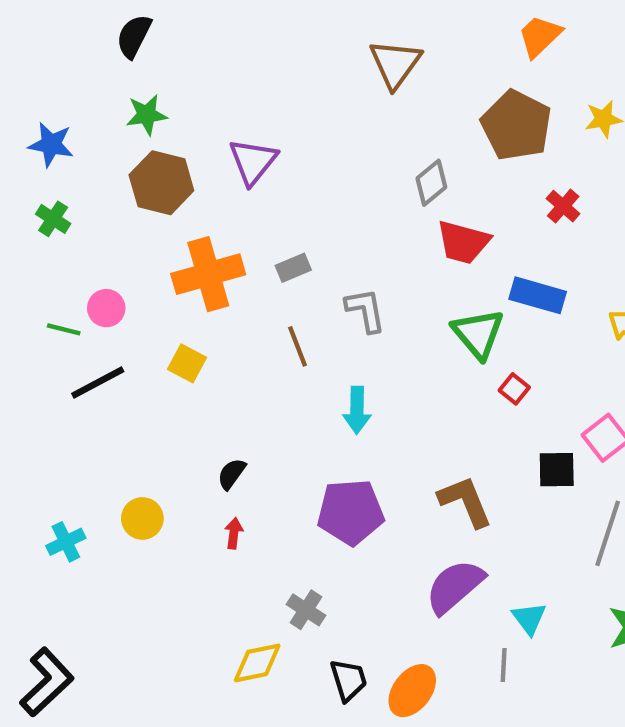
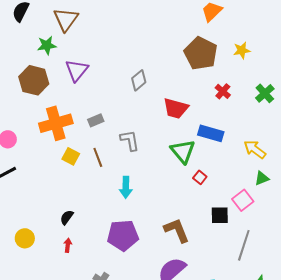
brown triangle: (395, 64) -> (66, 19), moved
green star: (147, 115) -> (47, 45), moved
gray diamond: (431, 183) -> (139, 80), moved
yellow square: (187, 363) -> (71, 156), moved

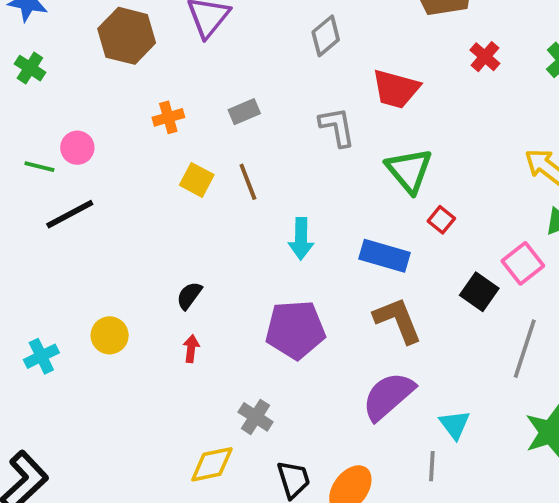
orange cross: (56, 123) -> (168, 117), size x0.5
blue rectangle: (211, 133) -> (384, 256), moved
gray L-shape: (130, 140) -> (337, 127), moved
black square: (220, 215) -> (479, 292), turned 36

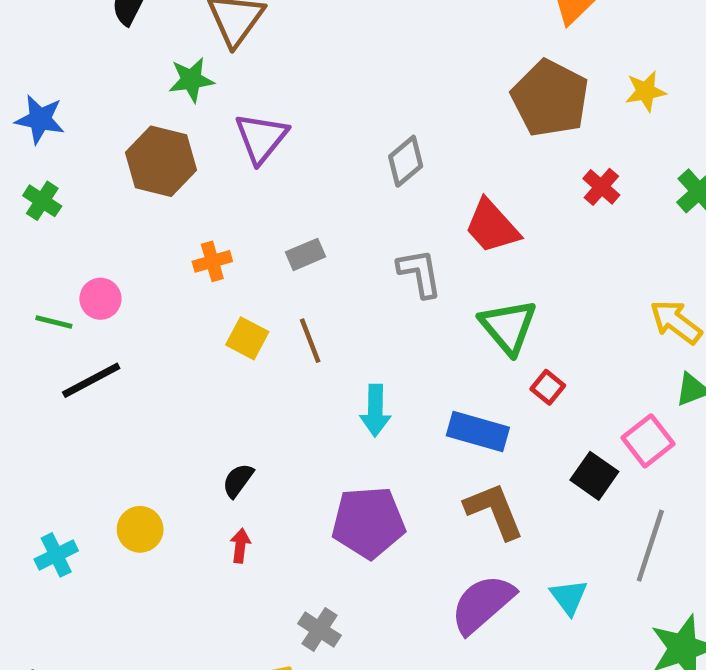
red trapezoid: (396, 89) -> (492, 226), turned 33
cyan triangle: (455, 424) -> (569, 597), moved

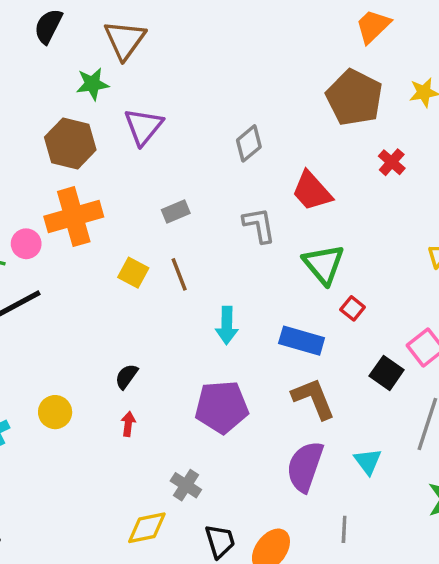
orange cross: (212, 261) -> (74, 217), moved, size x2.0
purple semicircle: (483, 604) -> (305, 466), turned -30

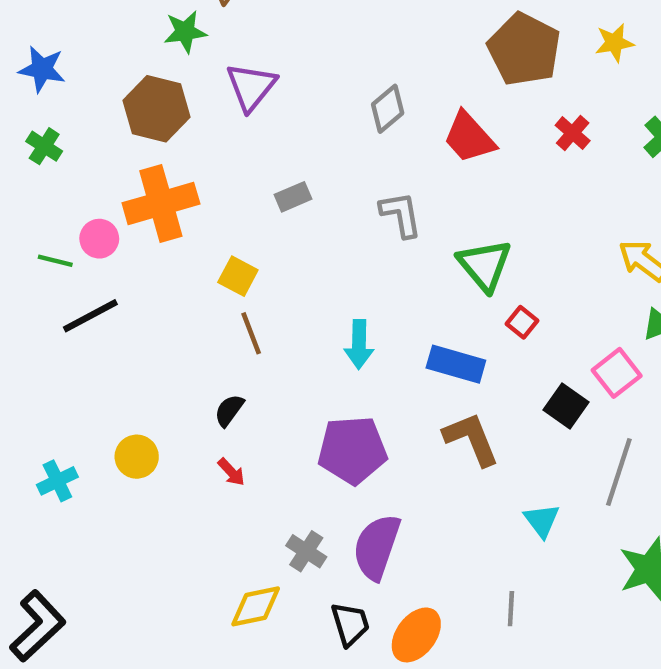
red trapezoid: (312, 191) -> (469, 137), moved
brown line: (179, 274) -> (251, 333), moved
red arrow: (128, 424) -> (231, 472), turned 130
purple semicircle: (305, 466) -> (377, 547), moved

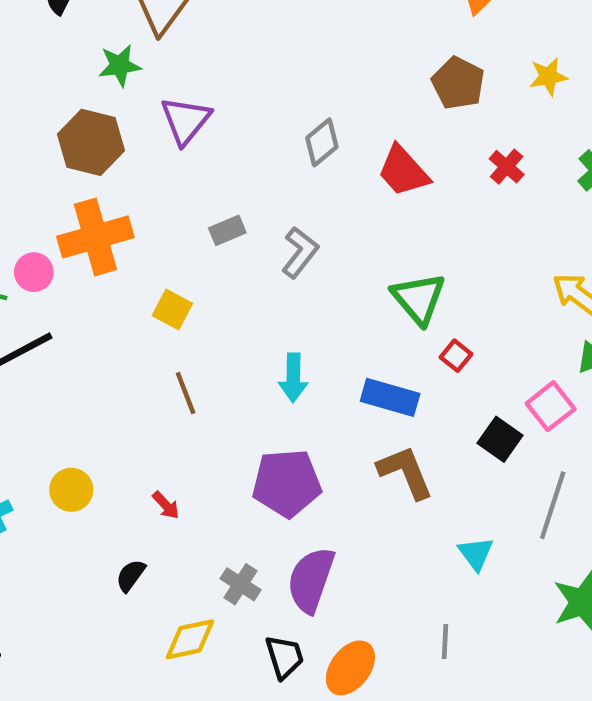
brown pentagon: (524, 49) -> (458, 83), size x0.7
gray L-shape: (401, 214) -> (300, 252), moved, turned 48
brown line: (251, 333) -> (186, 393), moved
black semicircle: (229, 410) -> (131, 576), moved

